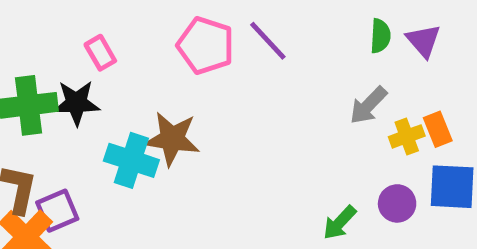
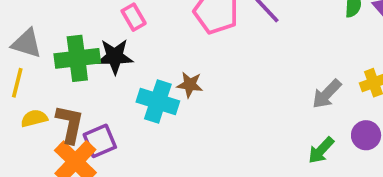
gray arrow: (368, 105) -> (327, 94), moved
brown star: (172, 139) -> (190, 85), size x0.6

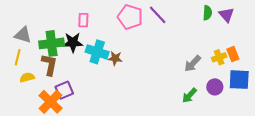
pink rectangle: (134, 17) -> (83, 20), turned 32
cyan cross: (158, 101) -> (97, 52), moved
brown L-shape: (70, 124) -> (49, 65), moved

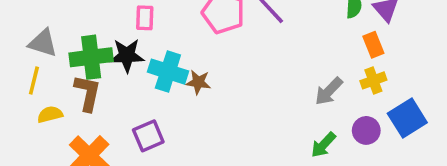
orange rectangle: (233, 54) -> (373, 45), moved
blue square: (239, 80) -> (407, 118), turned -35
purple square: (64, 90) -> (148, 136), moved

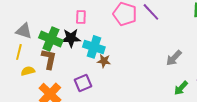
green cross: (91, 57) -> (51, 39), turned 30
brown star: (198, 82) -> (104, 61), moved
gray arrow: (329, 91) -> (174, 58), moved

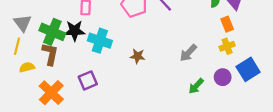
gray triangle: (24, 31) -> (23, 23), turned 36
brown star: (104, 61) -> (138, 56), moved

